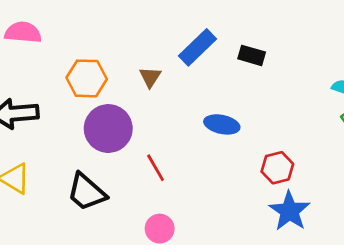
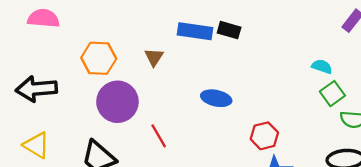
blue rectangle: (197, 47) -> (195, 31), turned 52
black rectangle: (252, 55) -> (229, 30), moved

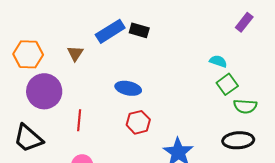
blue rectangle: (195, 31) -> (110, 31), turned -40
red line: (159, 136) -> (79, 120), turned 35
red hexagon: (264, 136) -> (138, 122), moved

